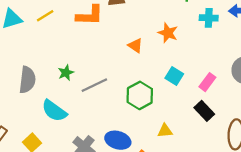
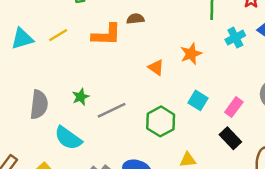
cyan cross: (209, 18) -> (235, 38), turned -30
orange star: (168, 33) -> (191, 54), turned 30

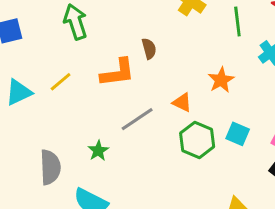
brown semicircle: (135, 19) -> (149, 49), turned 90
gray line: (112, 110) -> (137, 119), moved
green hexagon: (161, 121) -> (197, 140), moved

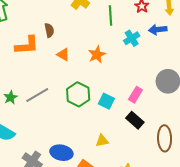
orange triangle: (182, 103) -> (63, 55), moved
gray line: (137, 119) -> (37, 95), moved
cyan square: (238, 134) -> (106, 101), moved

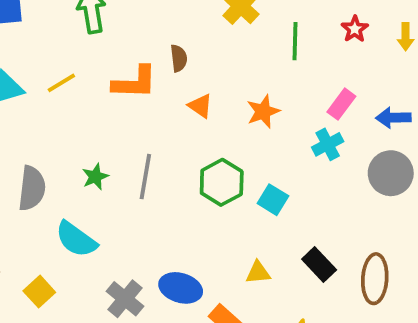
blue arrow: (158, 30) -> (393, 118), moved
cyan cross: (132, 38) -> (328, 144), moved
gray line: (37, 95) -> (145, 177), turned -55
pink rectangle: (135, 95) -> (341, 104), moved
black rectangle: (135, 120) -> (319, 265), moved

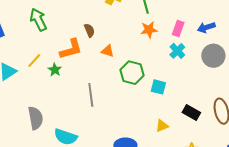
orange star: (263, 112) -> (149, 30), moved, turned 30
green star: (95, 177) -> (55, 70), moved
green hexagon: (222, 182) -> (132, 73), moved

